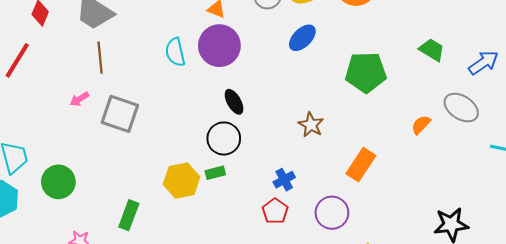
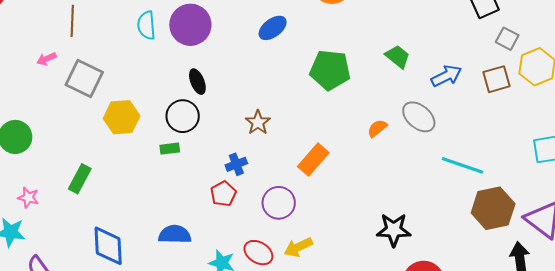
brown star: (311, 125) -> (258, 122), moved
yellow hexagon: (182, 181) -> (122, 117), moved

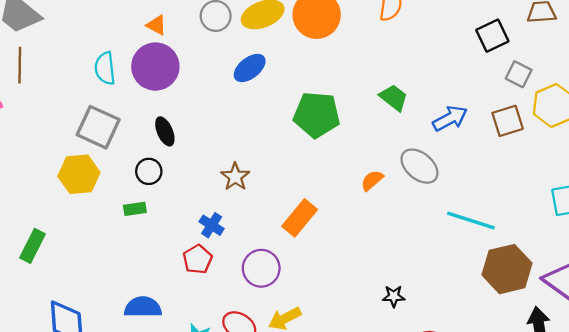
gray square: (84, 79) -> (98, 127), moved
black circle: (183, 116) -> (149, 171), size x0.7
blue cross: (236, 164) -> (212, 225), turned -35
black star: (394, 230) -> (394, 296), size x0.6

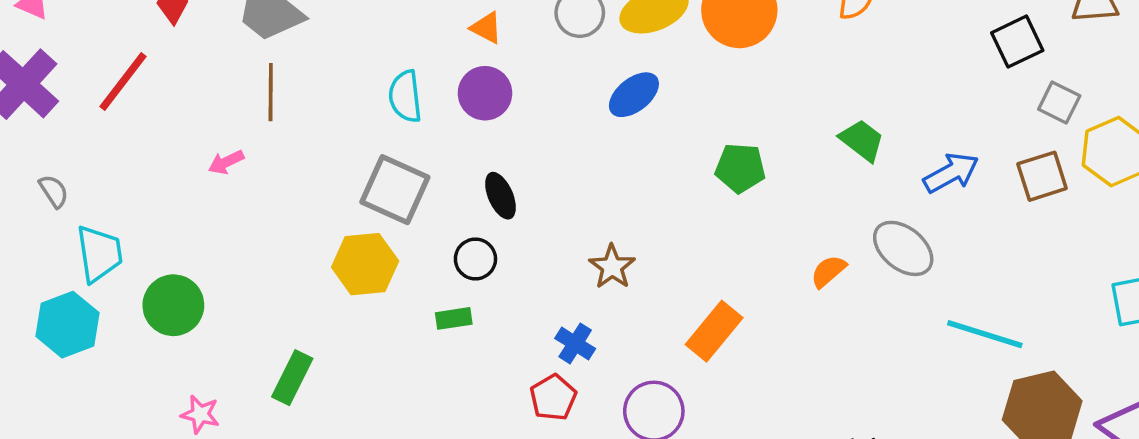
purple circle: (155, 67) -> (485, 93), size x0.7
green pentagon: (317, 115) -> (740, 168), size x0.7

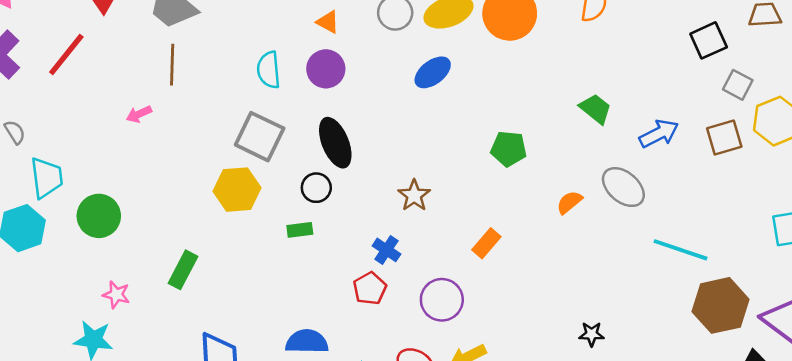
green pentagon: (740, 168) -> (509, 149), moved
black ellipse: (500, 196) -> (335, 143), size x1.5
orange rectangle: (714, 331) -> (486, 243), size x0.7

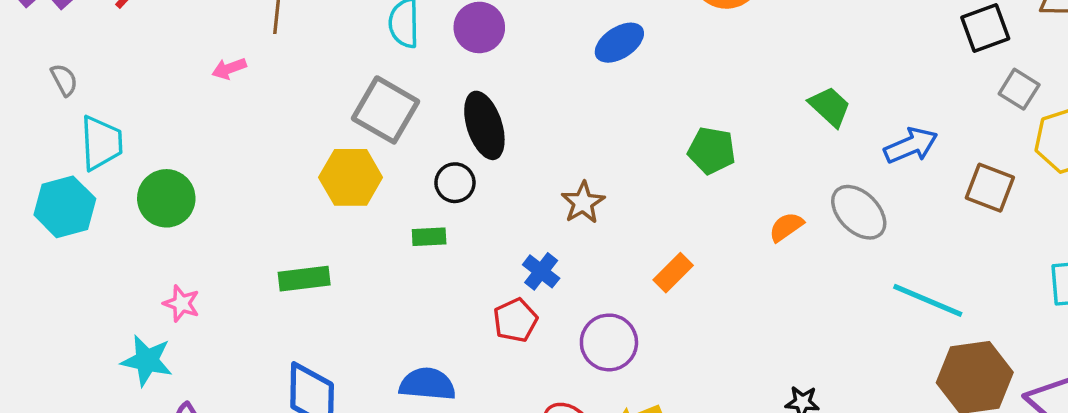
brown square: (724, 137) -> (990, 188), moved, turned 33
green rectangle: (183, 270) -> (304, 279), moved, turned 51

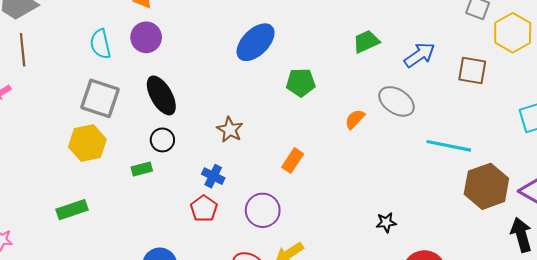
blue ellipse: (619, 43) -> (256, 42), moved, size x1.4
green trapezoid: (830, 107) -> (366, 42), turned -56
black circle: (455, 183) -> (162, 140), moved

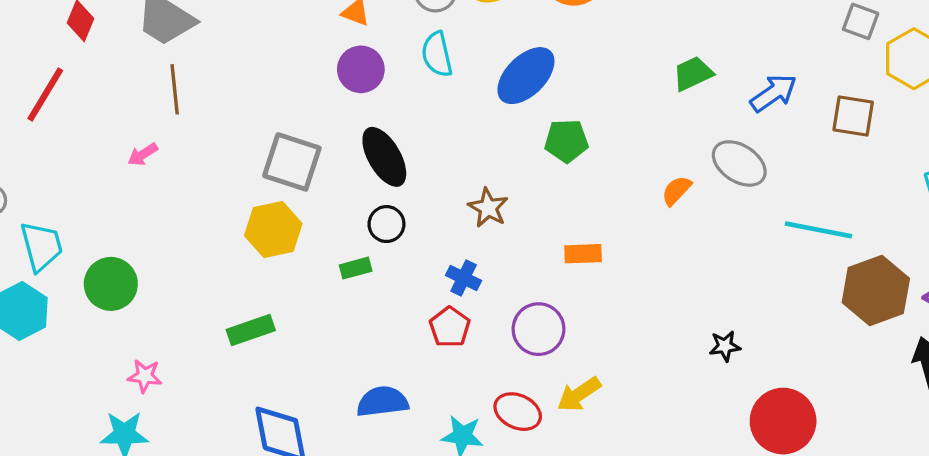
cyan semicircle: (100, 44) -> (437, 54), moved
green pentagon: (301, 82) -> (566, 141), moved
orange rectangle: (293, 161) -> (583, 254), turned 55

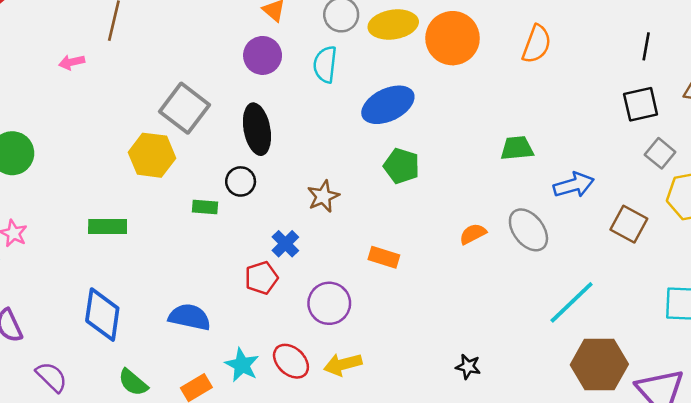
cyan line: (819, 230) -> (572, 302), turned -74

